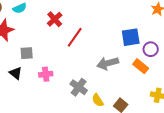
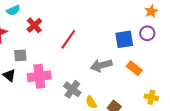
red cross: (55, 19) -> (34, 25), moved
purple circle: (151, 49) -> (147, 33), moved
pink cross: (46, 74) -> (39, 76), size x1.6

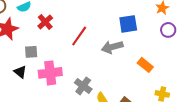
purple circle: (147, 33) -> (168, 30), moved
blue square: (124, 39) -> (128, 24), moved
gray arrow: (101, 65) -> (112, 47), moved

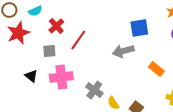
red line: (79, 36) -> (78, 40), moved
gray square: (31, 52) -> (49, 51), moved

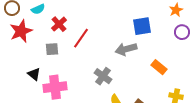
pink cross: (61, 77) -> (55, 87), moved
gray cross: (94, 90) -> (103, 76), moved

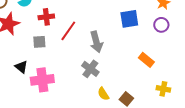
red cross: (59, 24) -> (46, 17), turned 35
purple circle: (182, 32) -> (161, 25), moved
gray arrow: (126, 49) -> (96, 42), moved, turned -90

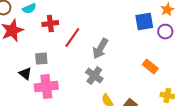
blue square: (129, 19) -> (144, 22), moved
gray square: (39, 42) -> (41, 59), moved
gray arrow: (96, 42) -> (100, 49), turned 45

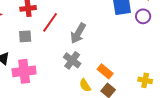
gray square: (41, 59) -> (25, 36), moved
orange rectangle: (150, 67) -> (105, 71), moved

